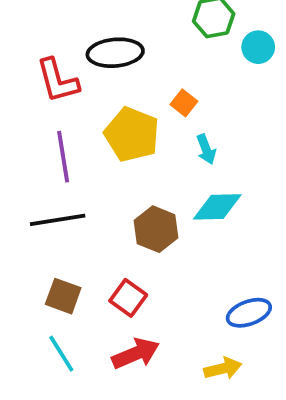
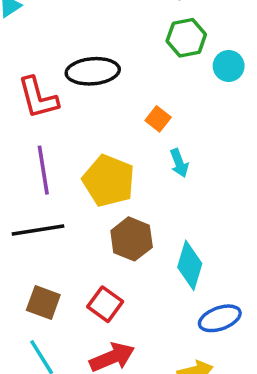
yellow pentagon: (132, 134) -> (109, 181), moved
cyan diamond: (217, 207) -> (190, 265), moved, turned -72

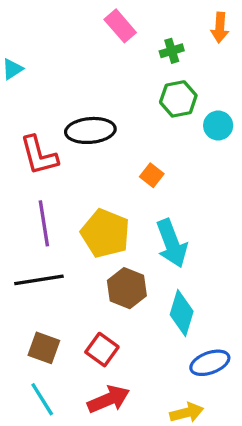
cyan arrow: (179, 163) -> (172, 243), moved, size x1.8

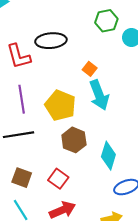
cyan arrow: (172, 243) -> (99, 95), moved

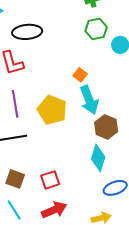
black ellipse: (51, 41) -> (27, 32), moved
brown hexagon: (74, 140) -> (106, 127), moved
red square: (58, 179) -> (50, 180), turned 36

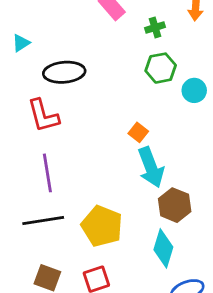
yellow pentagon: (52, 110) -> (102, 226), moved

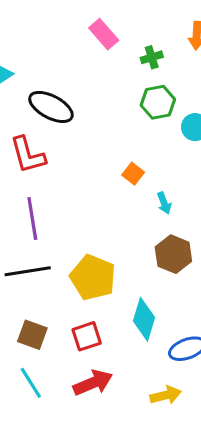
black ellipse: (64, 72) -> (51, 107), turned 33
cyan arrow: (151, 167) -> (164, 203), moved, size x0.5
cyan diamond: (163, 248) -> (144, 319), moved

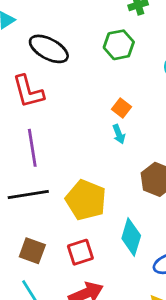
green hexagon: (158, 102) -> (119, 45), moved
cyan arrow: (164, 203) -> (119, 134), moved

